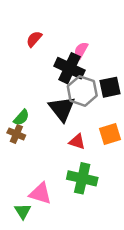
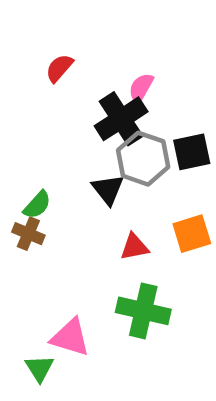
black cross: (70, 68) -> (121, 119), turned 32
black triangle: (62, 109) -> (108, 189), size x0.7
red triangle: (77, 142) -> (134, 247), turned -30

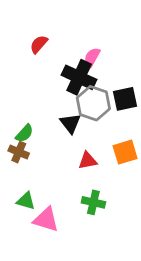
black cross: (121, 119) -> (79, 77), turned -32
green cross: (143, 311) -> (93, 202), size x0.7
green triangle: (39, 368) -> (26, 201), moved, turned -42

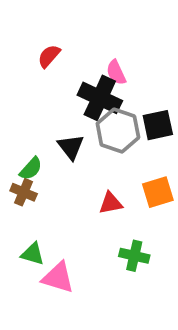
pink semicircle: (92, 57) -> (116, 72), turned -54
black triangle: (70, 123) -> (71, 147), moved
green cross: (93, 202) -> (134, 256), moved

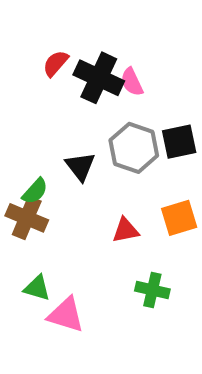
black cross: (100, 98) -> (99, 78), moved
brown cross: (24, 192) -> (27, 218), size x1.4

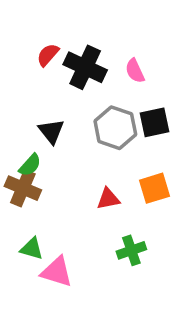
pink semicircle: (132, 82) -> (135, 71), moved
black triangle: (80, 166) -> (51, 131), moved
green cross: (152, 290) -> (131, 250), turned -32

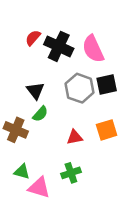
pink semicircle: (135, 71) -> (93, 49), size x1.6
green semicircle: (30, 165) -> (40, 114), moved
green cross: (131, 250) -> (71, 173), moved

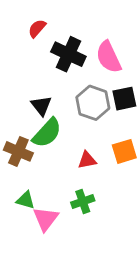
red semicircle: (33, 38) -> (37, 28), moved
green semicircle: (40, 114) -> (47, 133), size x1.6
pink triangle: (39, 188) -> (46, 219), turned 50

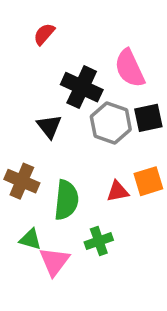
black cross: (68, 54) -> (82, 87), moved
green semicircle: (47, 133) -> (66, 200), moved, turned -36
red triangle: (87, 160) -> (118, 191), moved

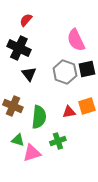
black cross: (82, 87) -> (19, 48), moved
pink triangle: (54, 262) -> (32, 153), turned 36

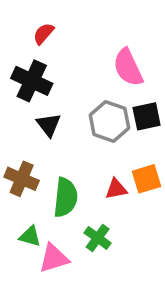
green cross: (58, 141) -> (98, 238), turned -35

